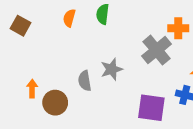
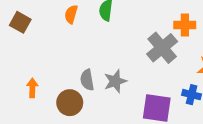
gray star: (112, 69) -> (115, 81), moved
brown circle: (55, 103) -> (70, 103), moved

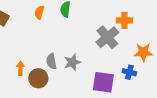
orange arrow: (32, 88) -> (20, 68), moved

